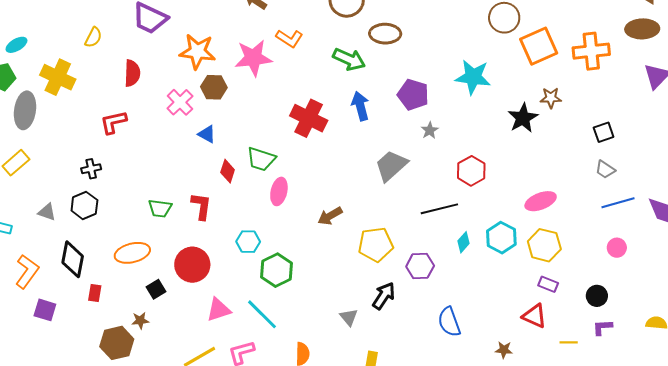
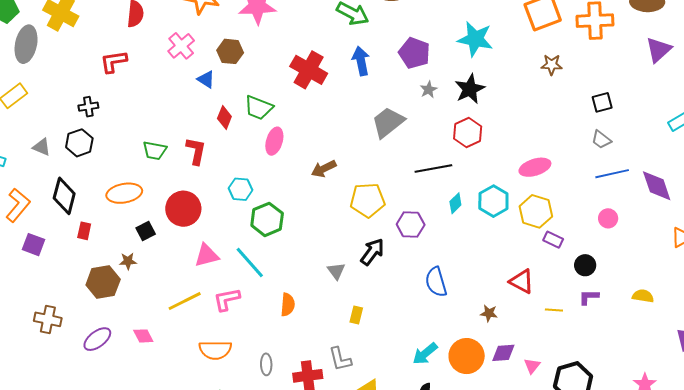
brown hexagon: (214, 87) -> (230, 51), moved
black star: (523, 118) -> (470, 89), moved
purple rectangle: (548, 284) -> (553, 240), moved

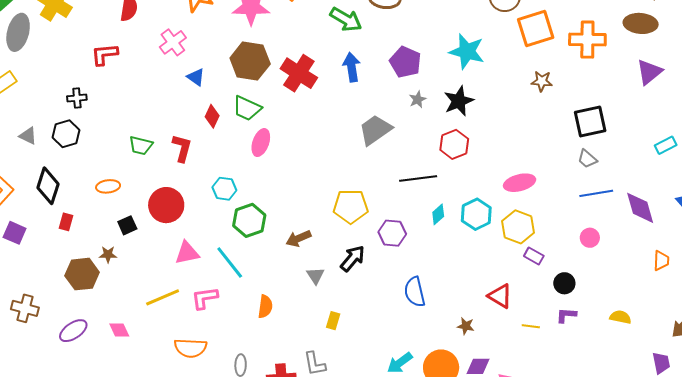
brown hexagon: (230, 51) -> (250, 61), moved, size x1.5
black square: (602, 102) -> (590, 122), size x1.6
brown arrow: (324, 169) -> (298, 239), moved
orange ellipse: (124, 193) -> (108, 186), size x0.7

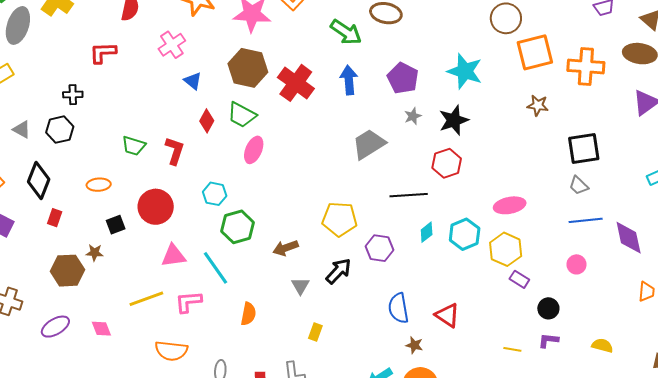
red triangle: (500, 296) -> (447, 315), moved
brown star: (466, 326) -> (414, 345), moved

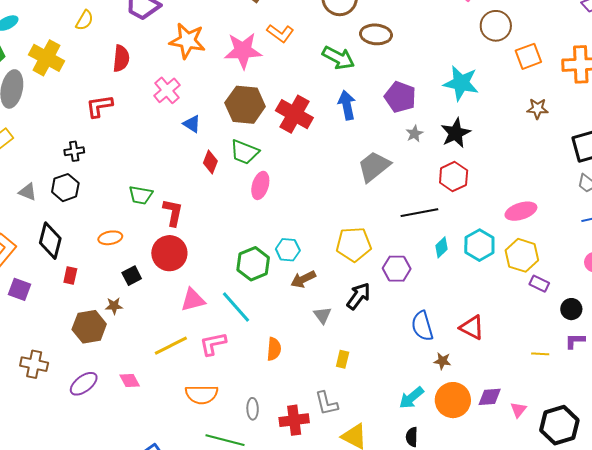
orange square: (535, 52) -> (528, 56), size x0.7
red L-shape: (175, 151) -> (173, 213), moved
cyan hexagon: (215, 194) -> (288, 250), moved

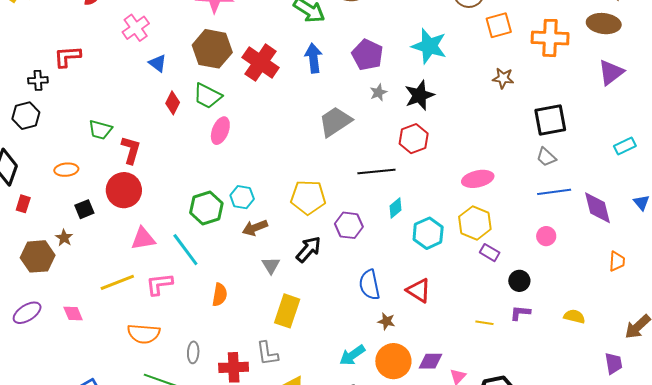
red L-shape: (99, 106) -> (67, 57), moved
cyan hexagon: (479, 245) -> (428, 233), moved
brown star: (114, 306) -> (64, 238), turned 30
yellow rectangle: (343, 359) -> (287, 311), size x1.8

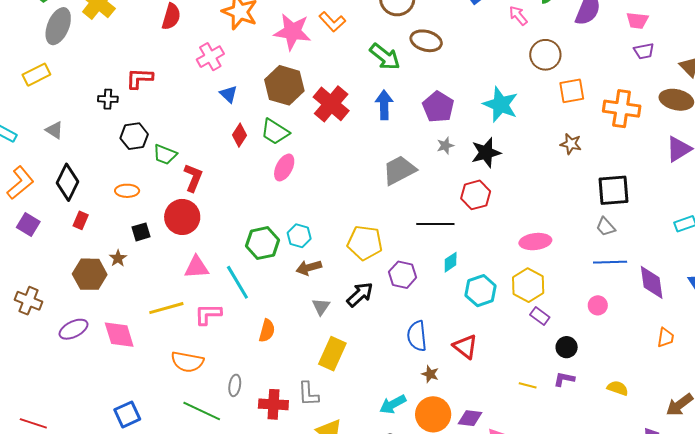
black hexagon: (26, 116) -> (134, 136), moved
pink diamond: (73, 314) -> (119, 335), size x1.6

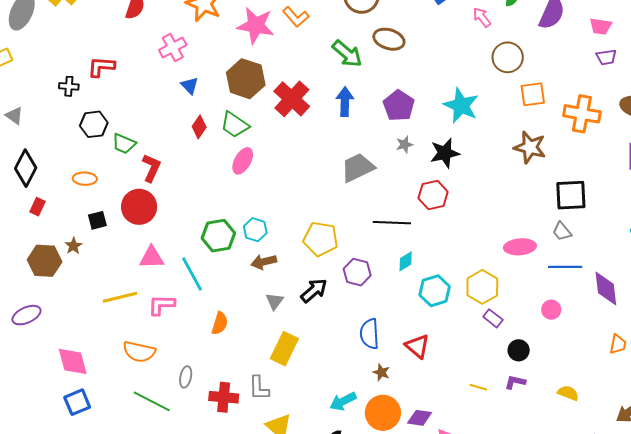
brown star: (571, 144) -> (530, 147), size x1.5
pink ellipse: (535, 242) -> (520, 247), moved
pink diamond: (119, 335) -> (73, 361), moved

